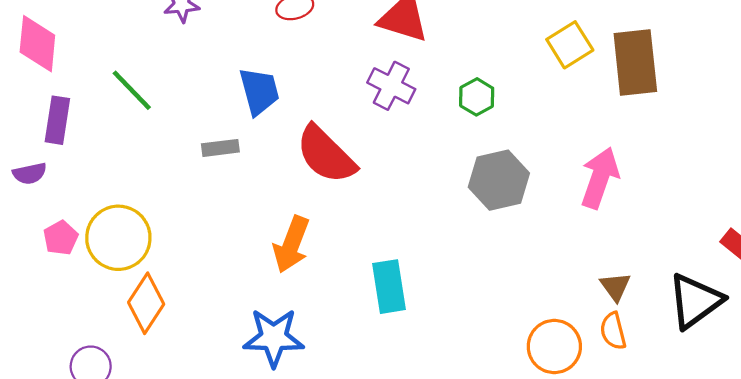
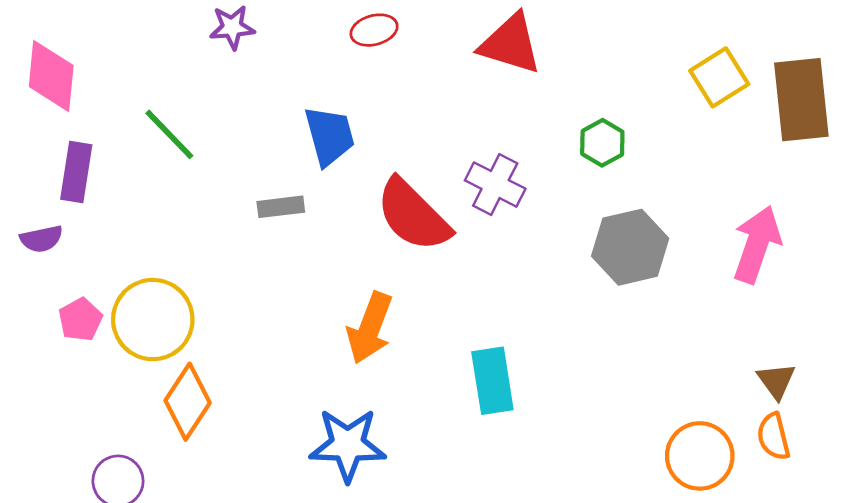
purple cross: (391, 86) -> (495, 185), moved

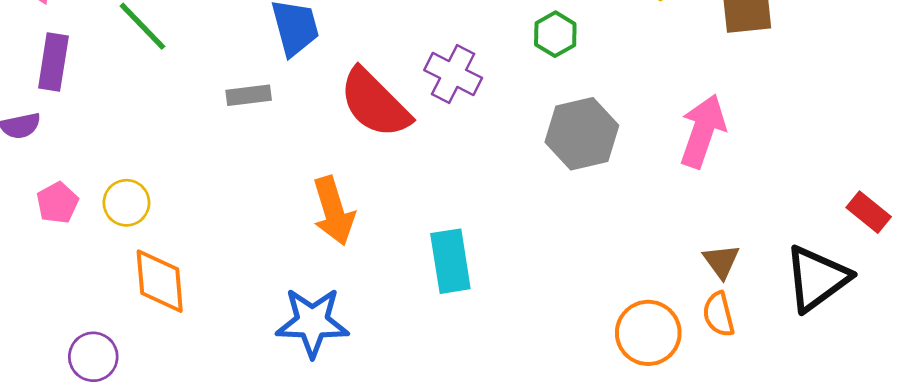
yellow circle: (153, 320) -> (126, 203), size x0.6
orange arrow: (370, 328) -> (334, 211), turned -38
orange diamond: (188, 402) -> (160, 281), turned -38

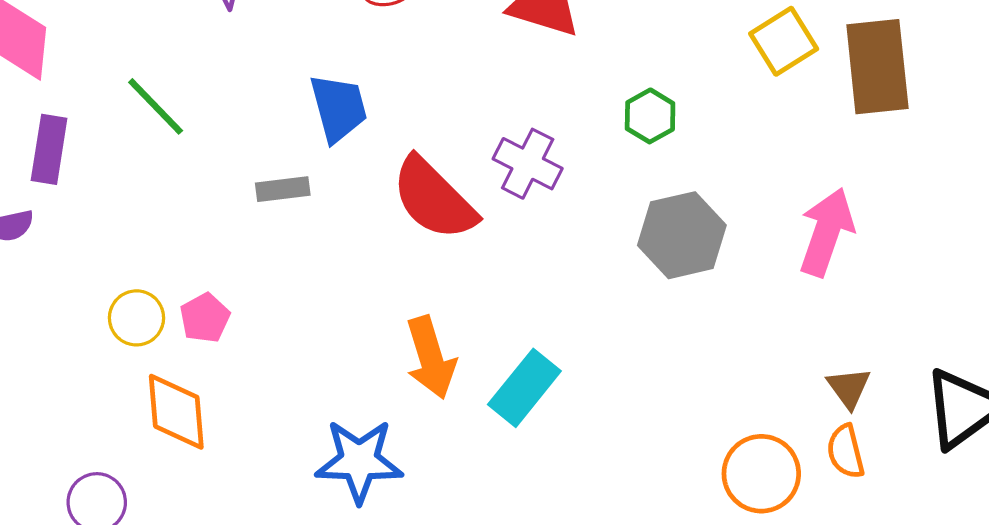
pink pentagon: (57, 203) -> (205, 318), moved
orange arrow: (334, 211) -> (431, 358), moved
cyan rectangle: (450, 261) -> (524, 388), turned 48

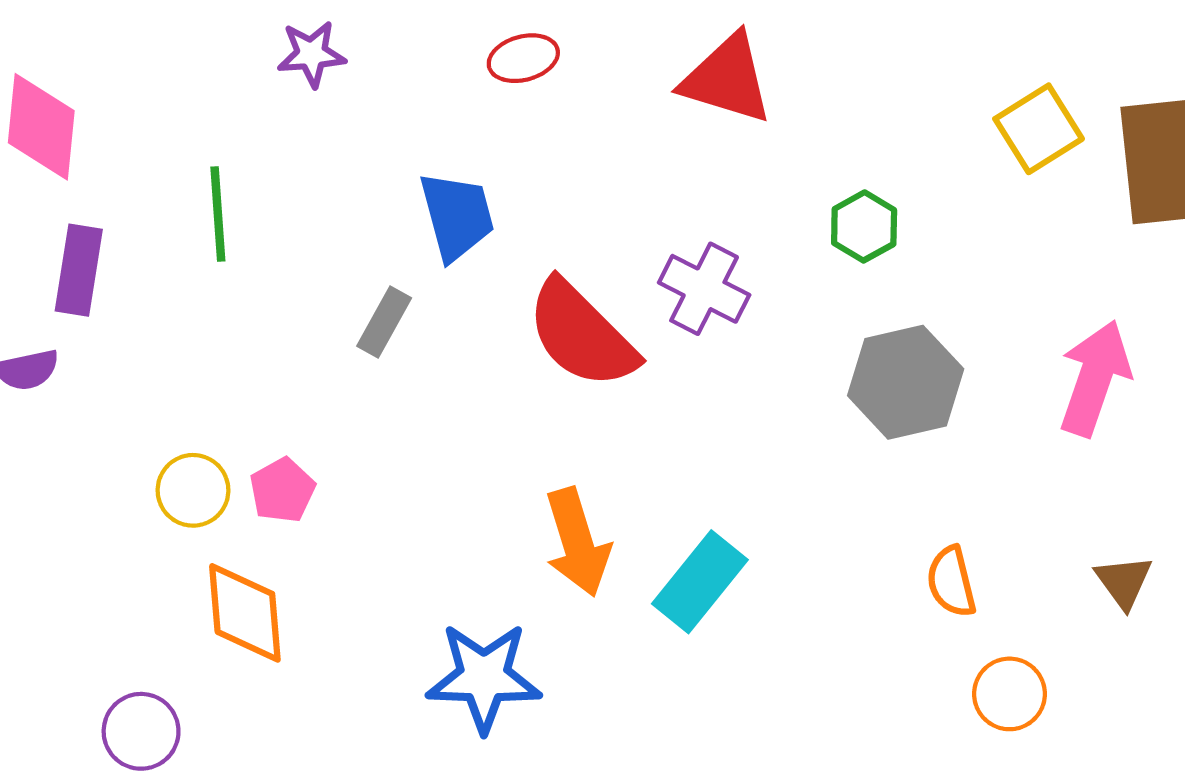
green line: (156, 106) -> (218, 214), turned 40
gray rectangle: (283, 189) -> (384, 322), turned -54
orange semicircle: (846, 451) -> (951, 582), moved
orange circle: (761, 474) -> (1009, 694), size x0.7

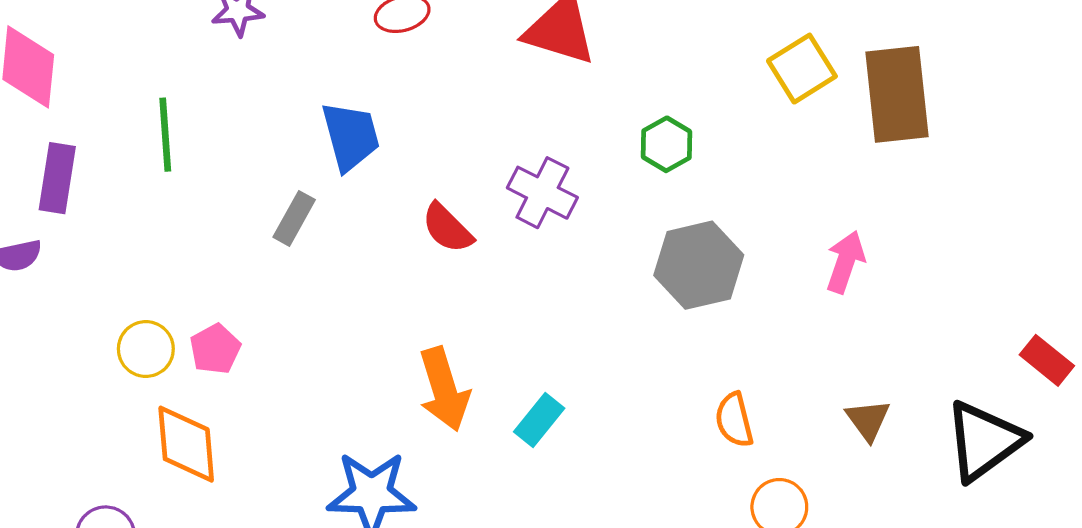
red semicircle: (582, 334) -> (447, 228), size x0.6
pink arrow: (1095, 378) -> (845, 262), size x0.7
cyan rectangle: (700, 582) -> (539, 420), size x0.7

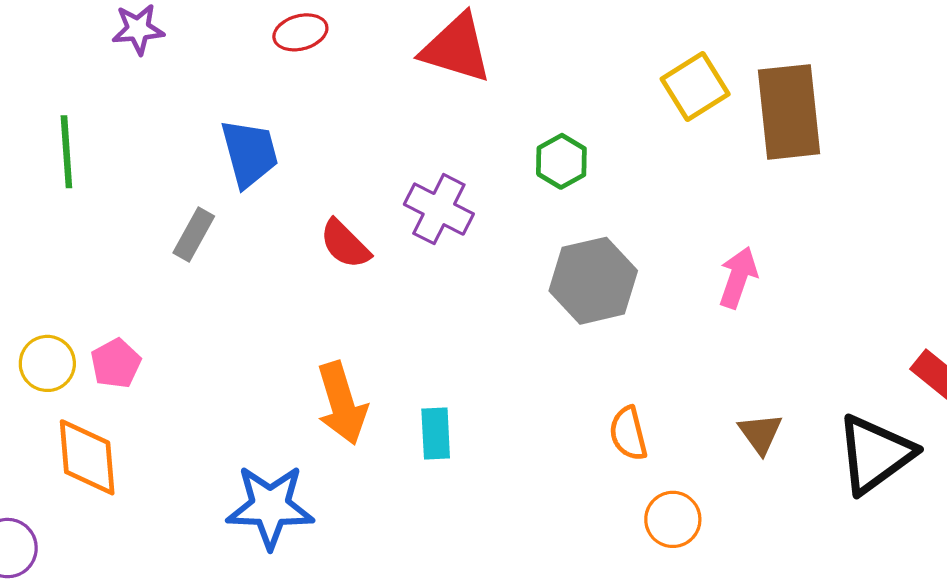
cyan rectangle: (539, 420) -> (436, 433), turned -42

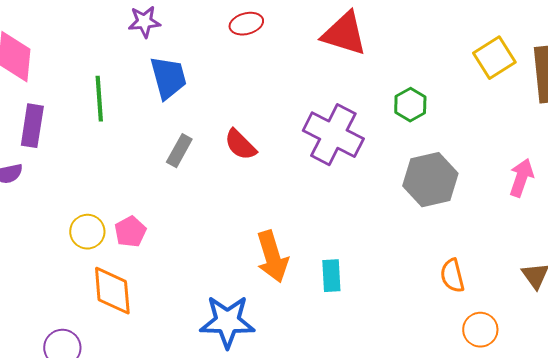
blue trapezoid: (249, 153) -> (168, 78), moved
purple cross: (439, 209) -> (333, 135), size x1.4
red semicircle: (345, 244) -> (240, 145), moved

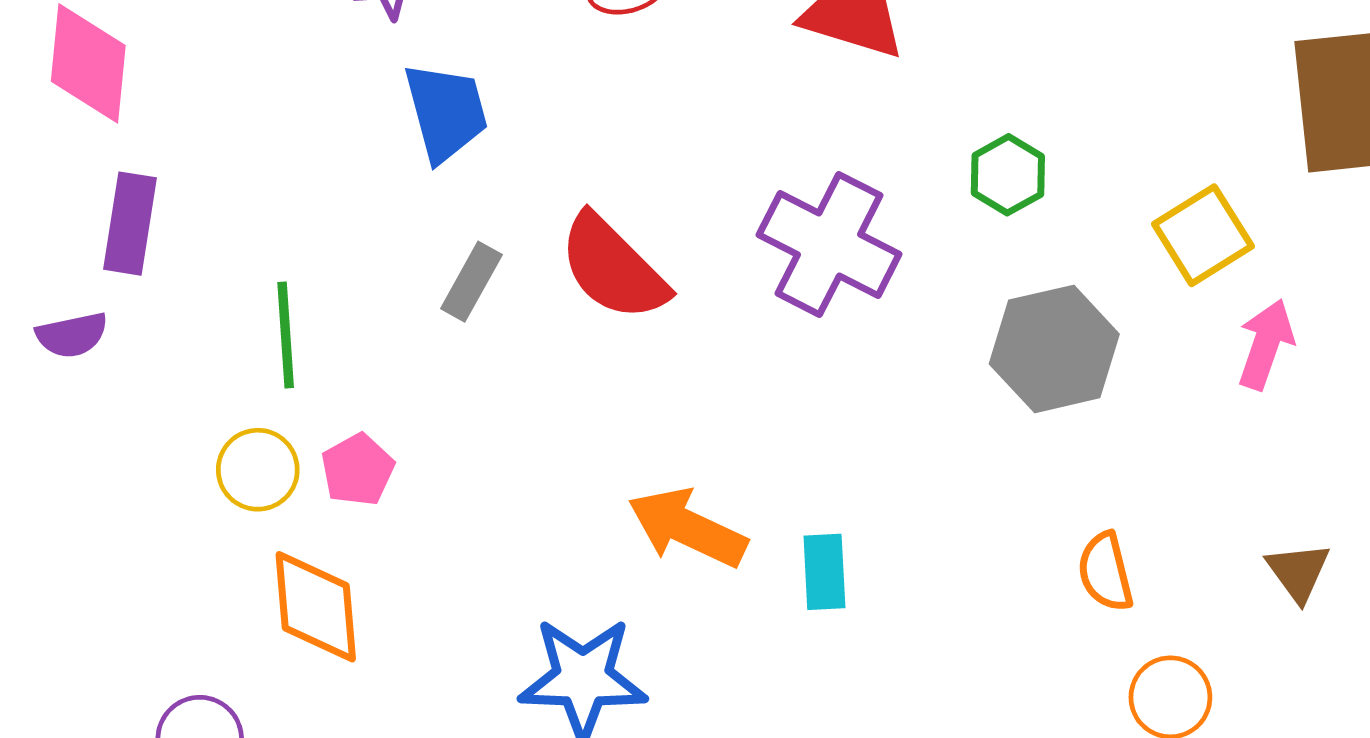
yellow square: (494, 58) -> (1203, 235), moved
green line: (99, 99) -> (286, 335), moved
red semicircle: (240, 145) -> (613, 268), size x1.5
orange arrow: (272, 257) -> (687, 528), turned 132

